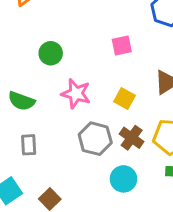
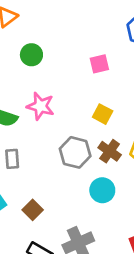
green circle: (51, 53) -> (31, 55), moved
pink star: (76, 94) -> (40, 106), moved

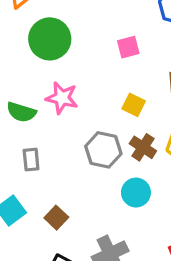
green circle: (31, 55) -> (50, 39), size x1.6

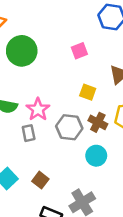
pink star: (62, 98) -> (38, 109), moved, turned 30
gray rectangle: (31, 160) -> (29, 133), moved

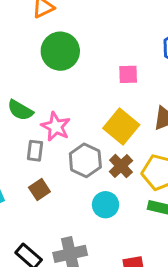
yellow square: (88, 92) -> (121, 127), size x1.6
pink star: (38, 109) -> (56, 127), turned -30
brown square: (40, 180) -> (39, 189), moved

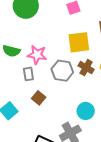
yellow square: (121, 127) -> (79, 42), turned -30
cyan circle: (106, 205) -> (86, 111), moved

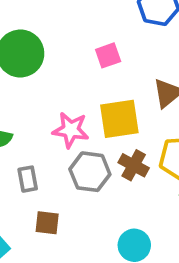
pink star: (37, 55) -> (71, 130), moved
brown square: (39, 98) -> (47, 223), turned -32

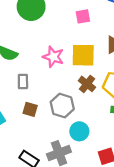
gray hexagon: (90, 172) -> (62, 106), moved

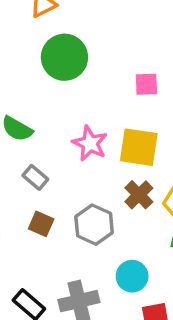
gray rectangle: (23, 82) -> (35, 177), turned -56
cyan circle: (79, 131) -> (132, 276), moved

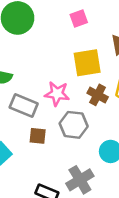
pink star: (90, 143) -> (57, 94), moved
gray rectangle: (35, 177) -> (24, 105), size x1.5

